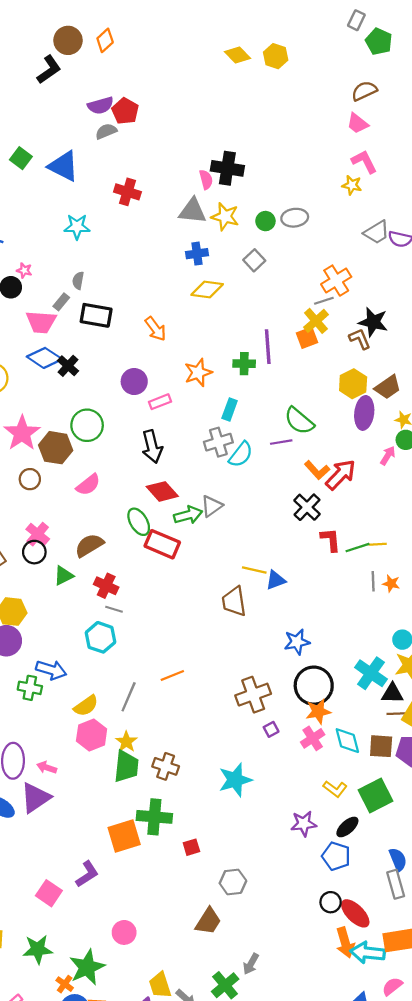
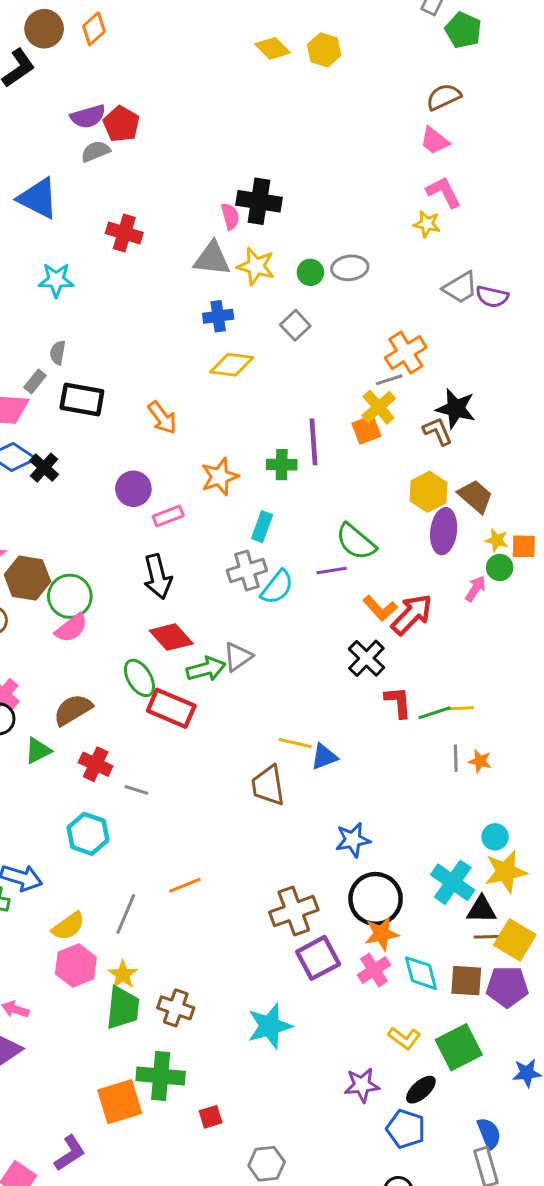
brown trapezoid: (388, 387) -> (475, 496), turned -104
green circle: (87, 425) -> (70, 596), moved
gray line: (114, 609) -> (136, 790), moved
purple square: (271, 729) -> (318, 958), size x2.0

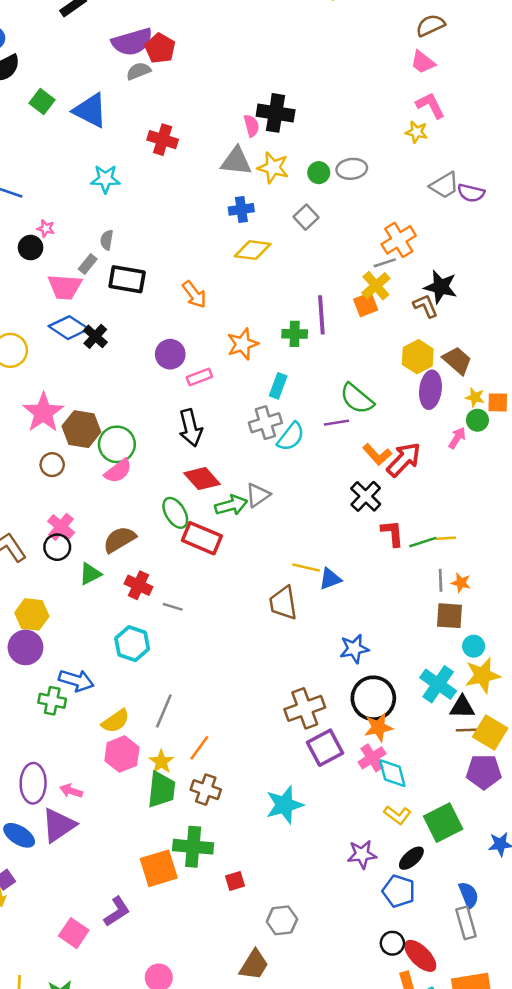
purple semicircle: (88, 116) -> (132, 42), size x1.4
orange line: (185, 885) -> (199, 748), moved, turned -32
cyan diamond: (421, 973) -> (392, 773), moved
brown square: (466, 981) -> (449, 616), moved

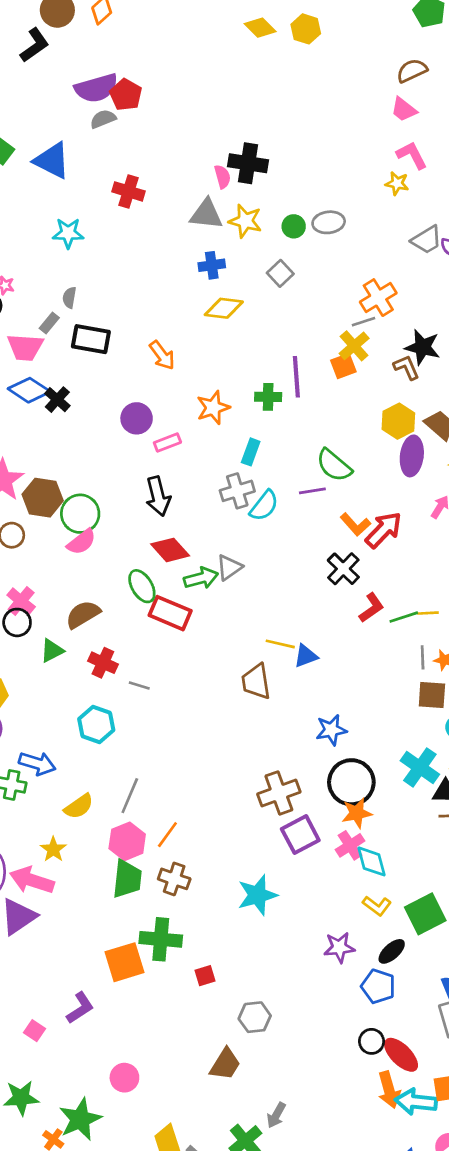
red L-shape: (392, 533) -> (372, 608), turned 60
pink hexagon: (122, 754) -> (127, 841), moved
yellow star: (161, 762) -> (53, 849), moved
pink arrow: (71, 791) -> (32, 880), size x1.8
pink square: (74, 933) -> (35, 1031), size x0.7

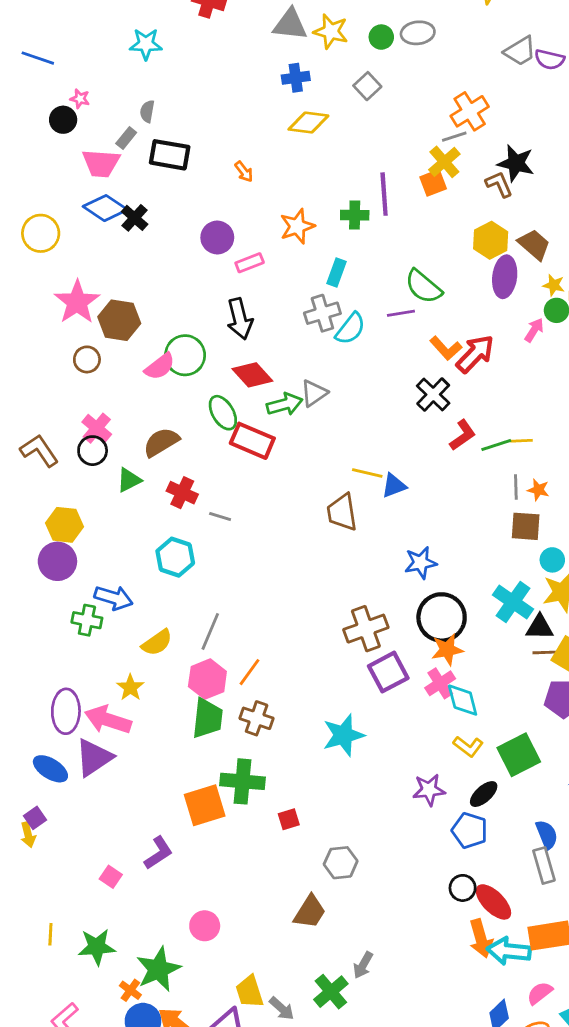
orange arrow: (162, 355) -> (244, 172), size x0.7
green circle: (80, 514) -> (185, 355), moved

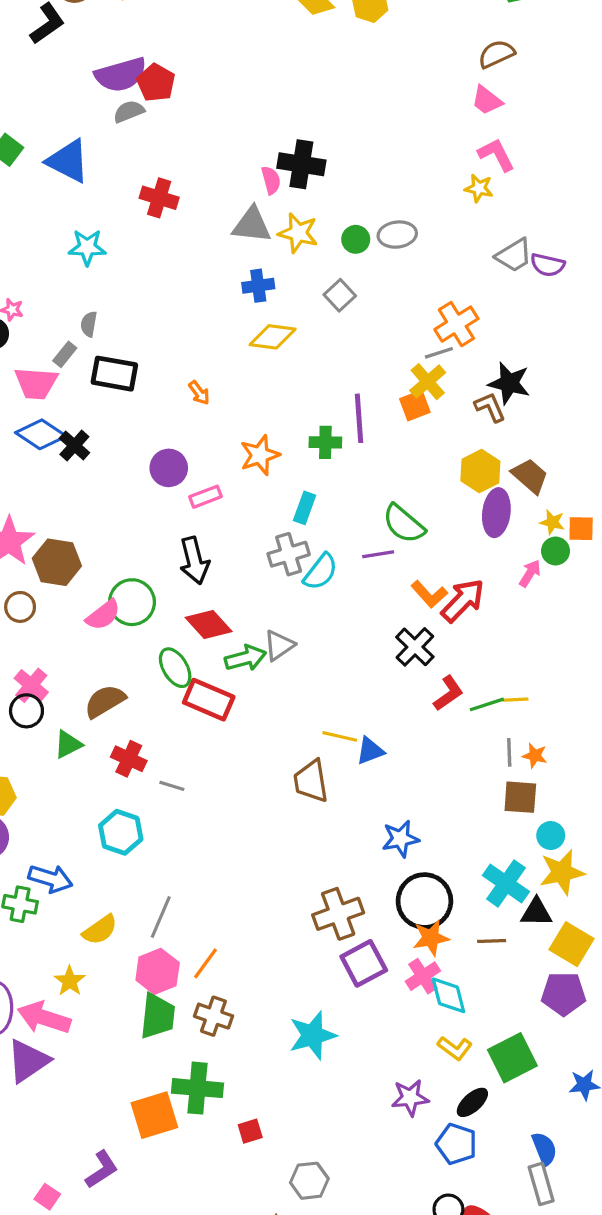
brown line: (545, 652) -> (492, 941), moved

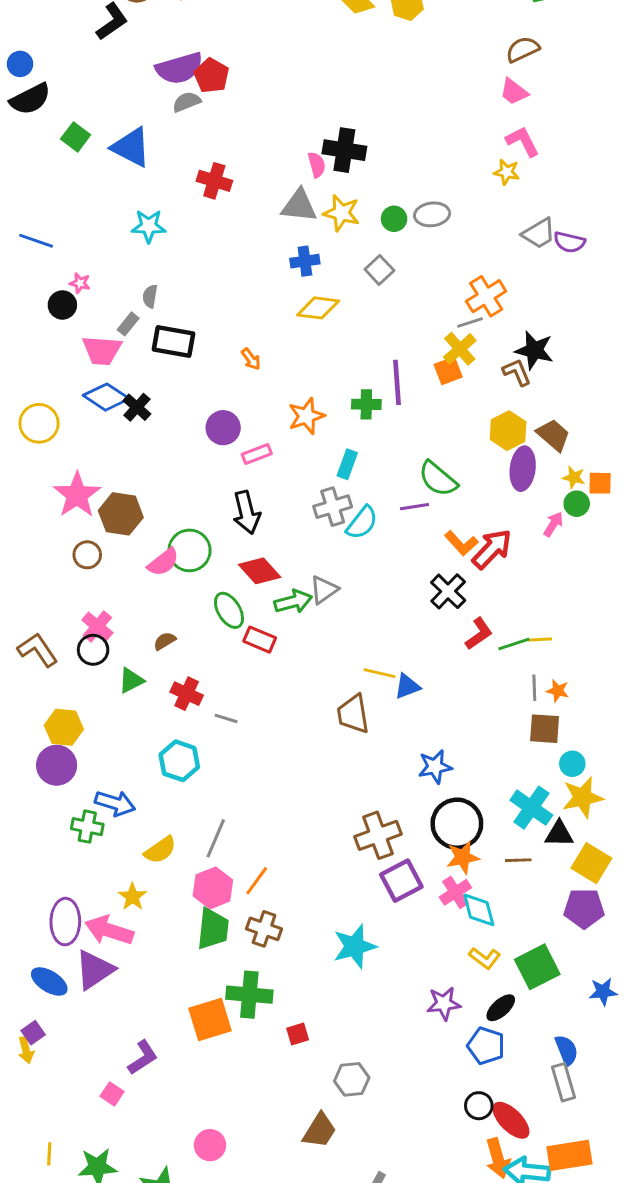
red rectangle: (209, 700) -> (260, 640), size x0.7
brown semicircle: (105, 701) -> (165, 641), size x0.6
purple L-shape: (102, 1170) -> (143, 1057), moved

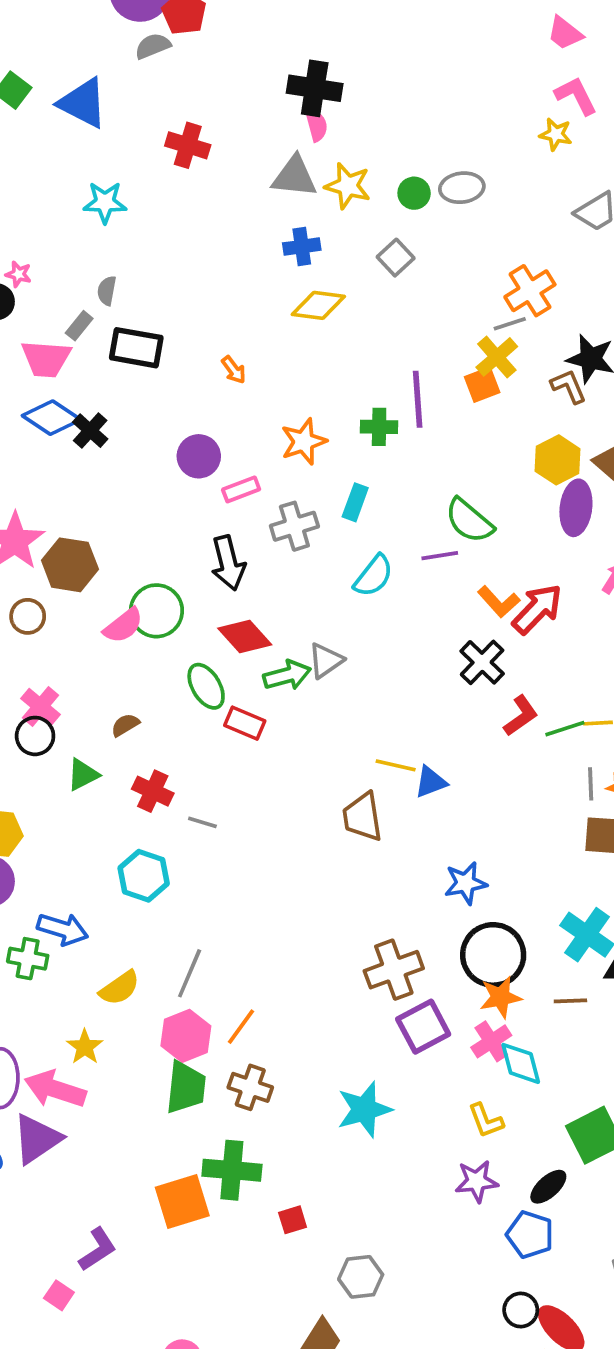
black cross: (344, 150) -> (315, 88), moved
gray cross: (333, 507) -> (294, 526), moved
yellow L-shape: (485, 958) -> (486, 1120), moved, turned 32

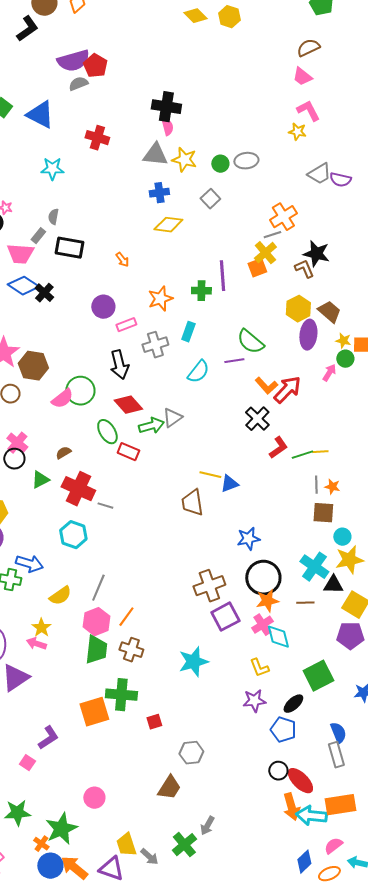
red cross: (153, 791) -> (78, 489), size x1.5
pink arrow: (55, 1089) -> (36, 644), moved, size x0.6

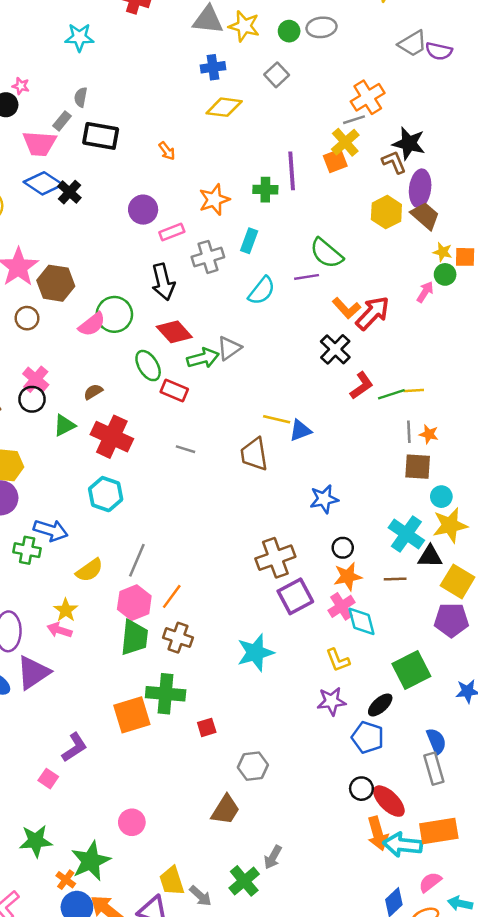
purple ellipse: (308, 335) -> (420, 188), moved
gray line: (105, 506) -> (186, 449), moved
black circle: (263, 578) -> (343, 548), size x0.5

